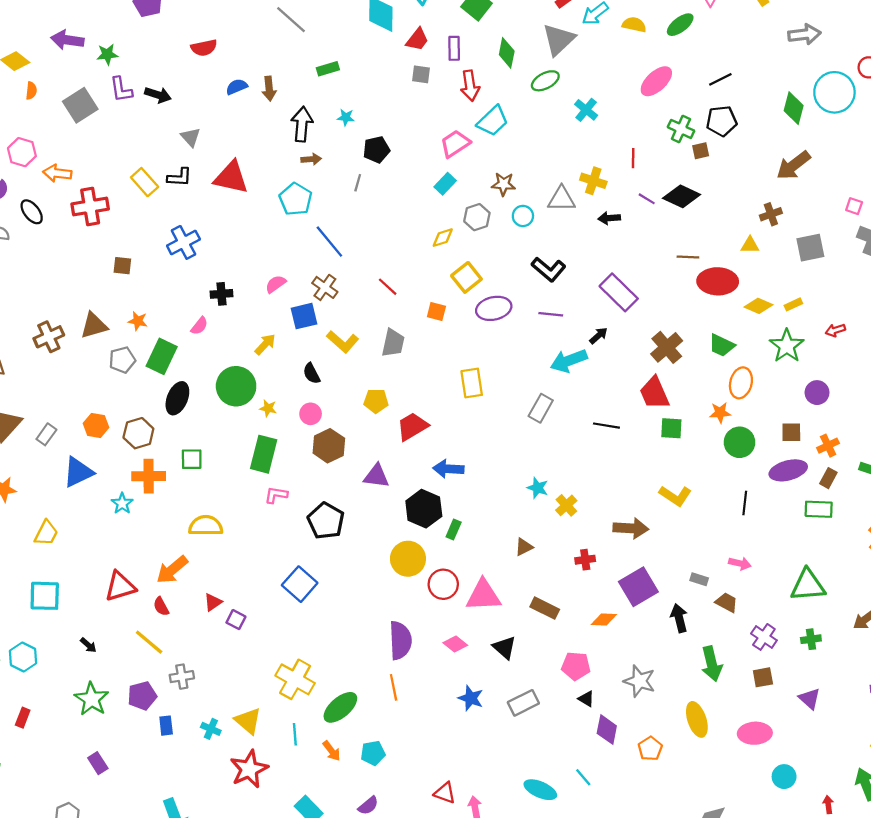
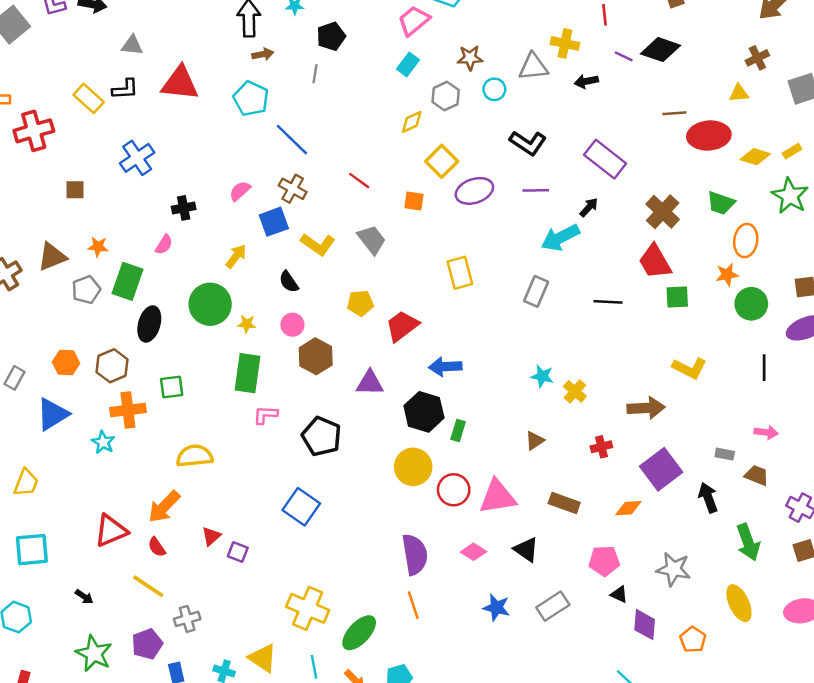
gray triangle: (191, 137) -> (132, 45), turned -35
gray trapezoid: (393, 343) -> (372, 240), turned -44

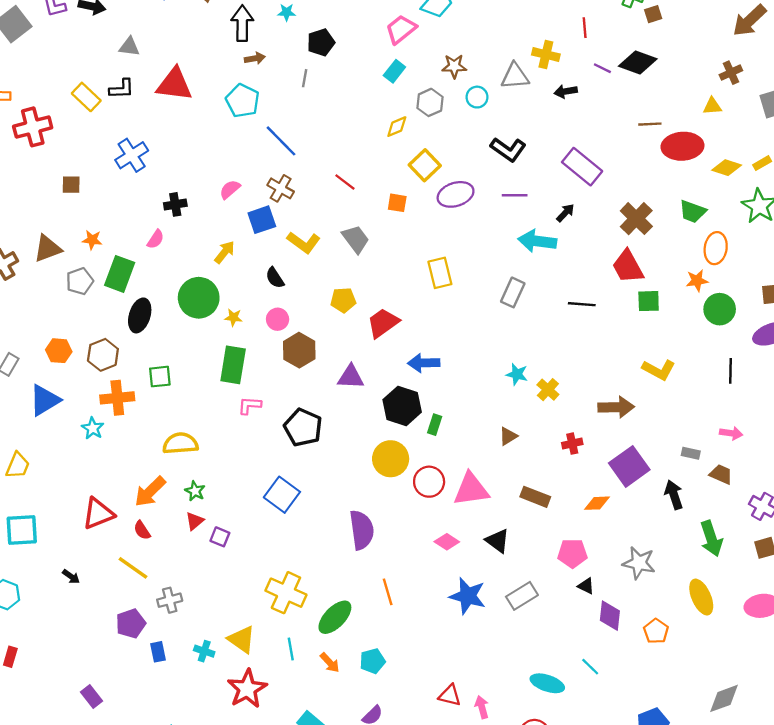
cyan arrow: (560, 238) -> (537, 241), turned 33
purple semicircle: (415, 555) -> (362, 530), moved
blue star: (496, 608) -> (468, 596), size x1.4
green star: (94, 654) -> (195, 491), moved, size x0.6

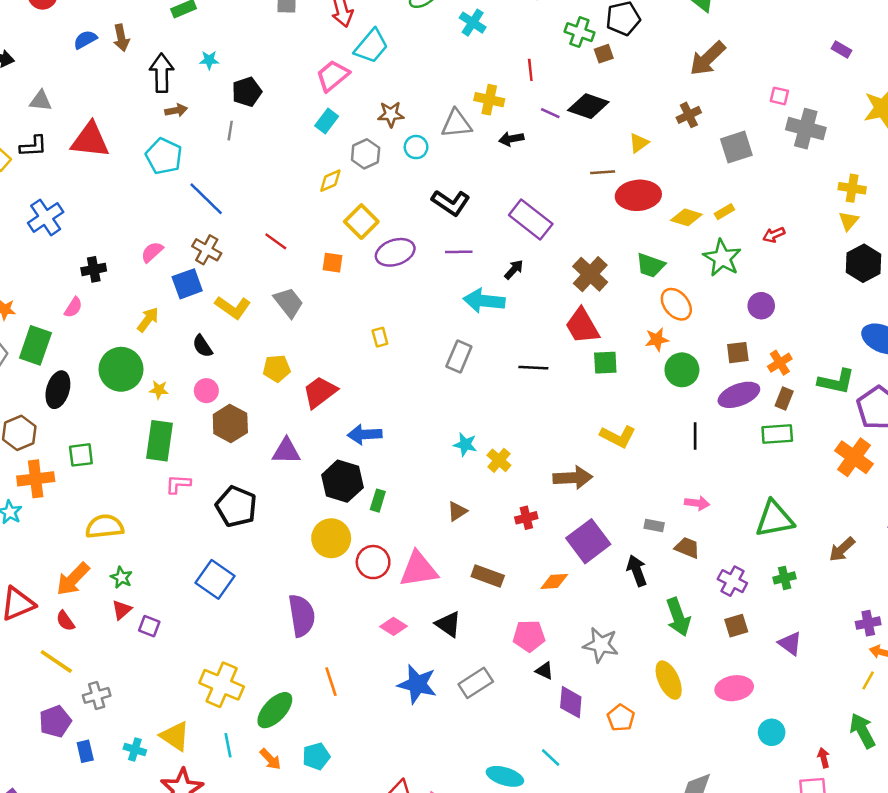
yellow triangle: (712, 106) -> (639, 143), moved, turned -30
orange ellipse: (716, 248) -> (676, 304), turned -48
yellow rectangle: (440, 273) -> (380, 337), size x0.6

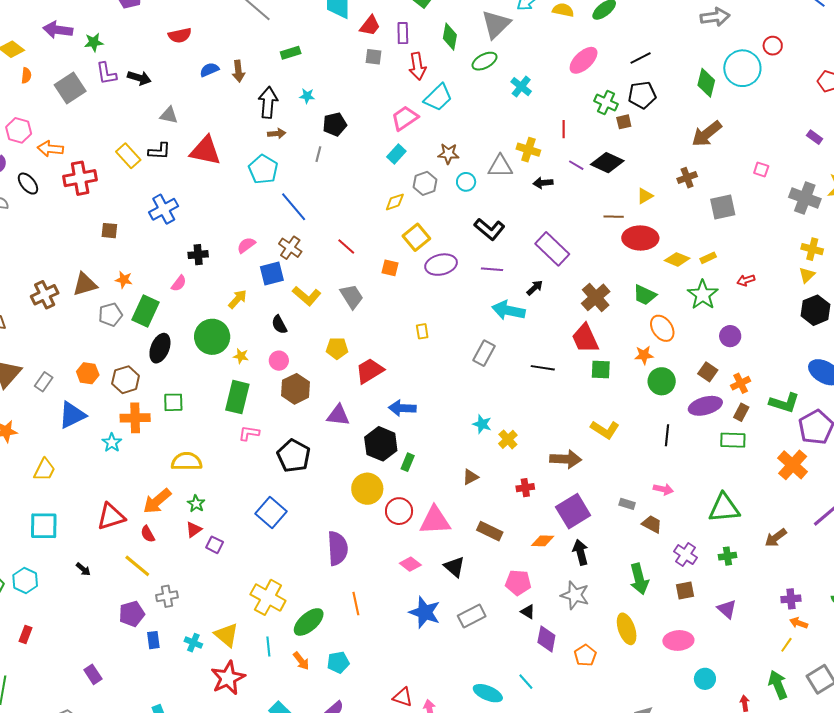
gray cross: (806, 129) -> (805, 198), moved
brown square: (738, 353) -> (708, 372), turned 36
black arrow: (637, 571) -> (581, 552), moved

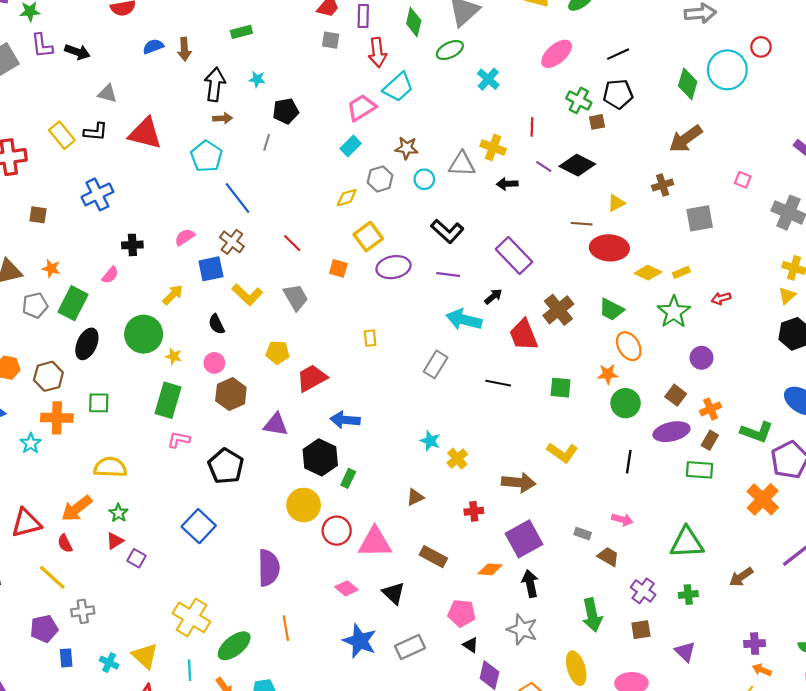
red trapezoid: (585, 338) -> (524, 335), moved

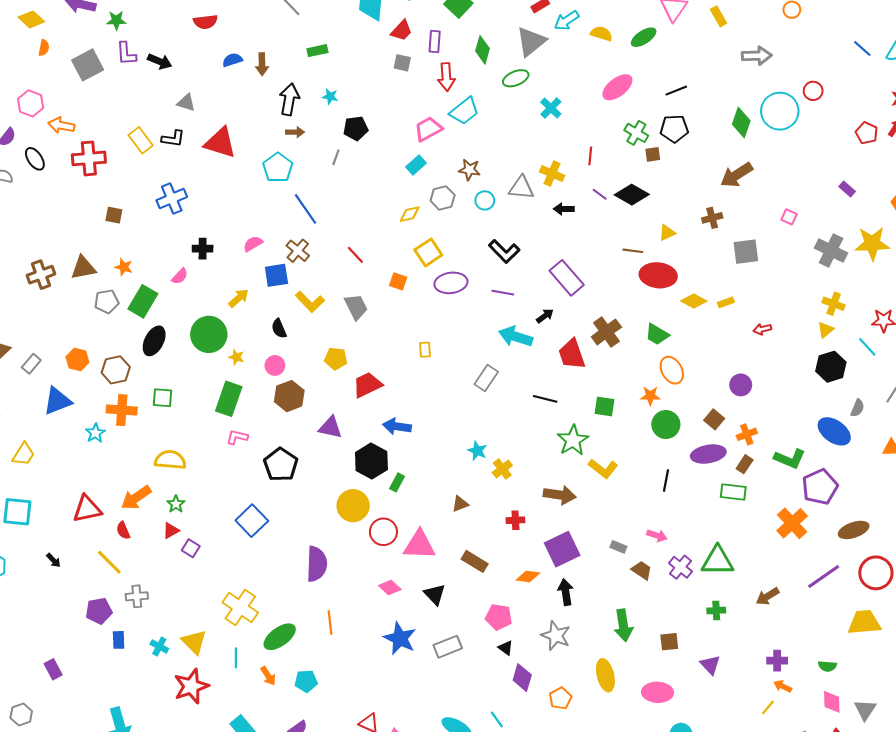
green star: (674, 312) -> (573, 440), moved
purple cross: (643, 591) -> (680, 567), moved

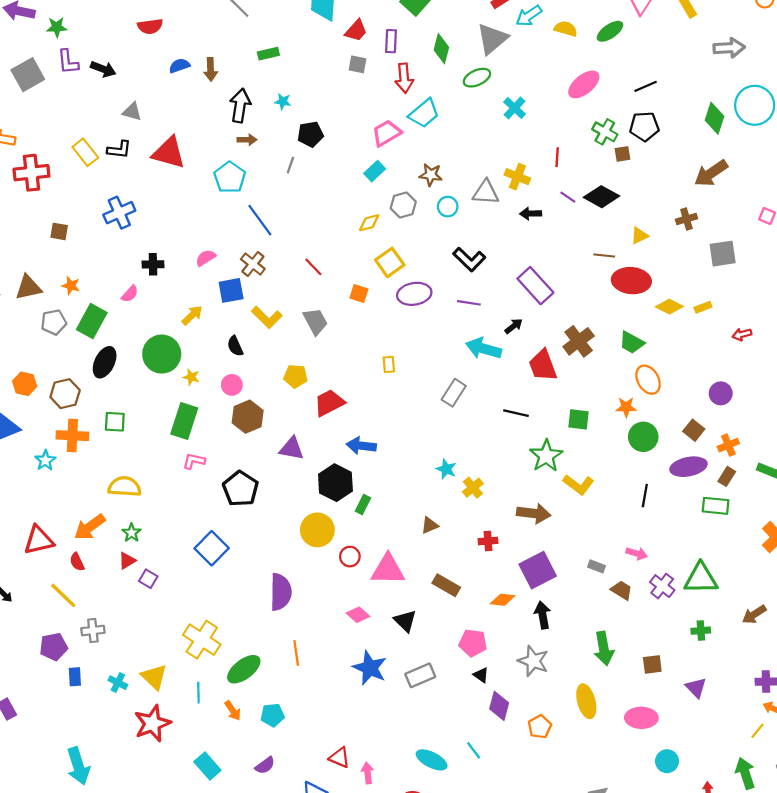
red circle: (383, 532) -> (350, 557), size x0.7

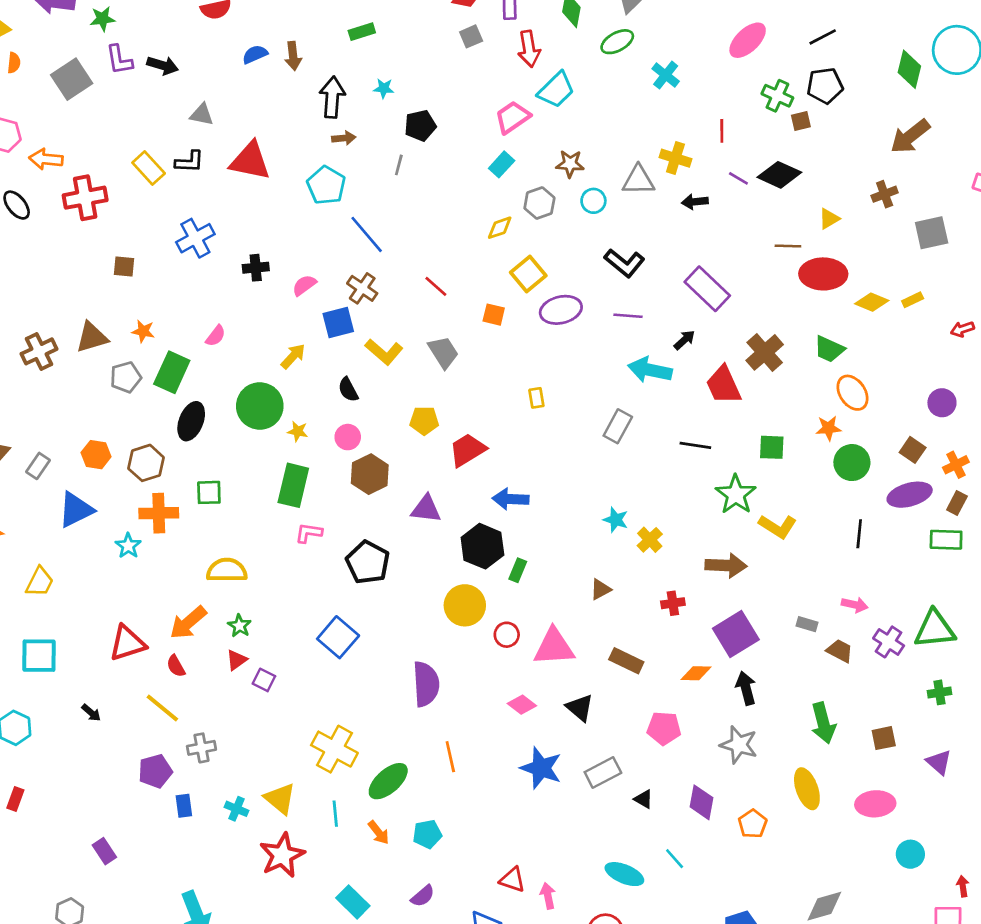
gray square: (358, 64) -> (471, 36), turned -30
black cross: (153, 264) -> (256, 268), moved
black triangle: (481, 675) -> (644, 799), moved

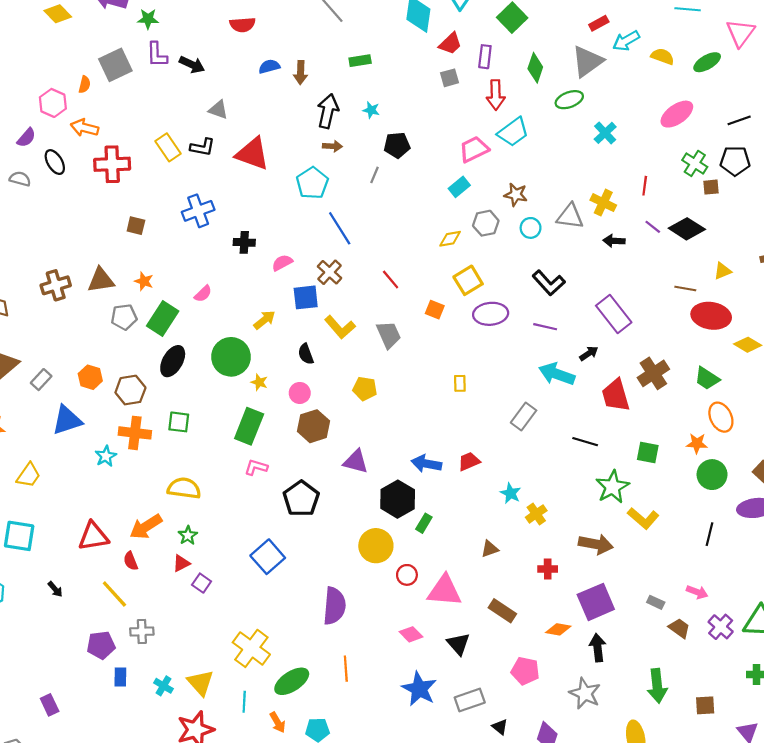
orange semicircle: (14, 63) -> (85, 85), moved
red trapezoid: (467, 450) -> (469, 461), moved, size x0.7

